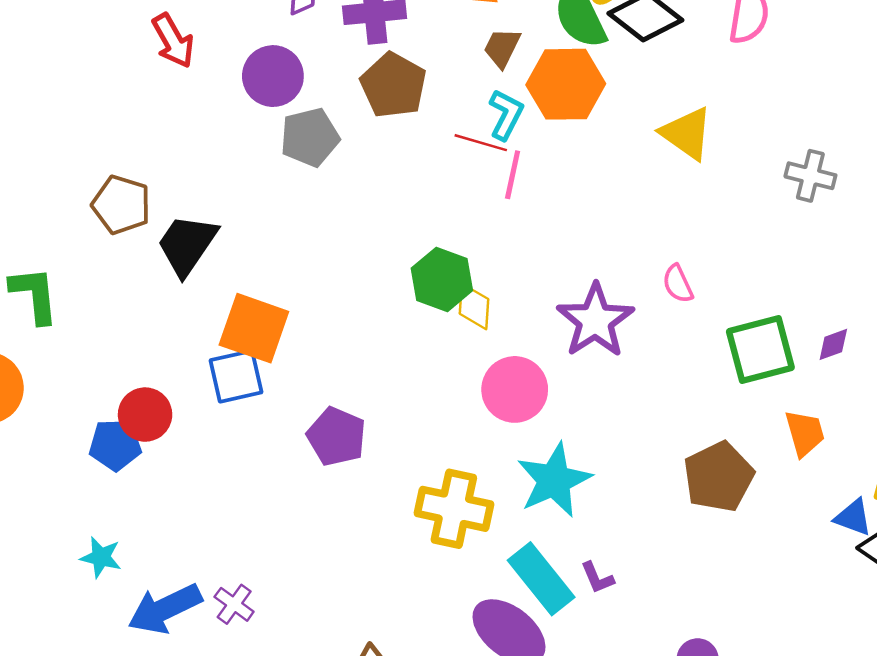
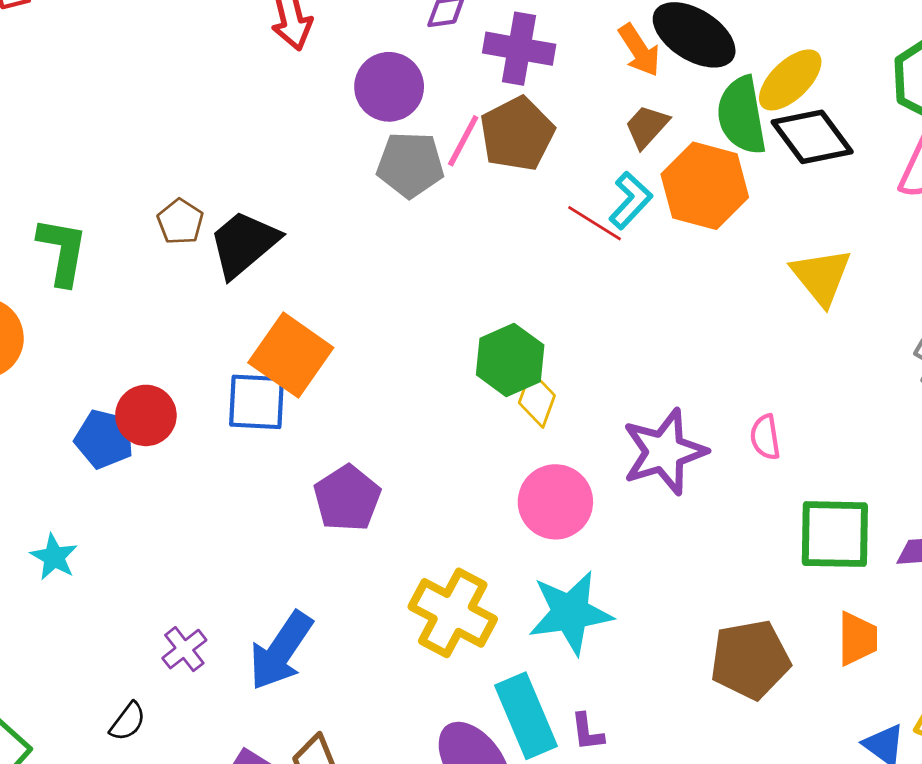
pink line: (513, 175) -> (463, 141), moved
brown pentagon: (121, 205) -> (180, 222), moved, size x0.7
blue arrow: (165, 609) -> (281, 651), moved, turned -46

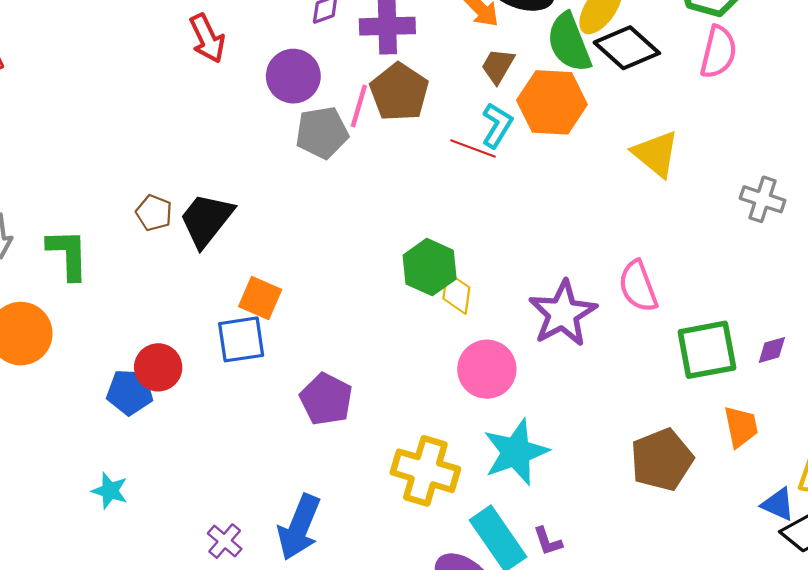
orange square: (291, 355) -> (260, 298), size x0.7
pink semicircle: (765, 437) -> (638, 286), size x1.5

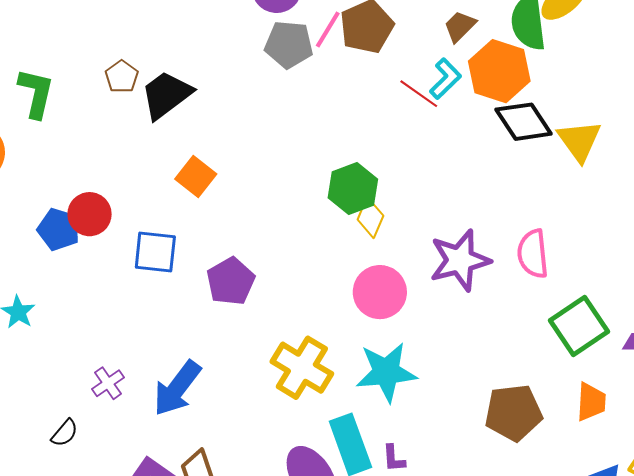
black diamond: (627, 48) -> (524, 122), moved
blue square: (241, 339) -> (155, 252), moved
green square: (707, 350) -> (579, 326), turned -38

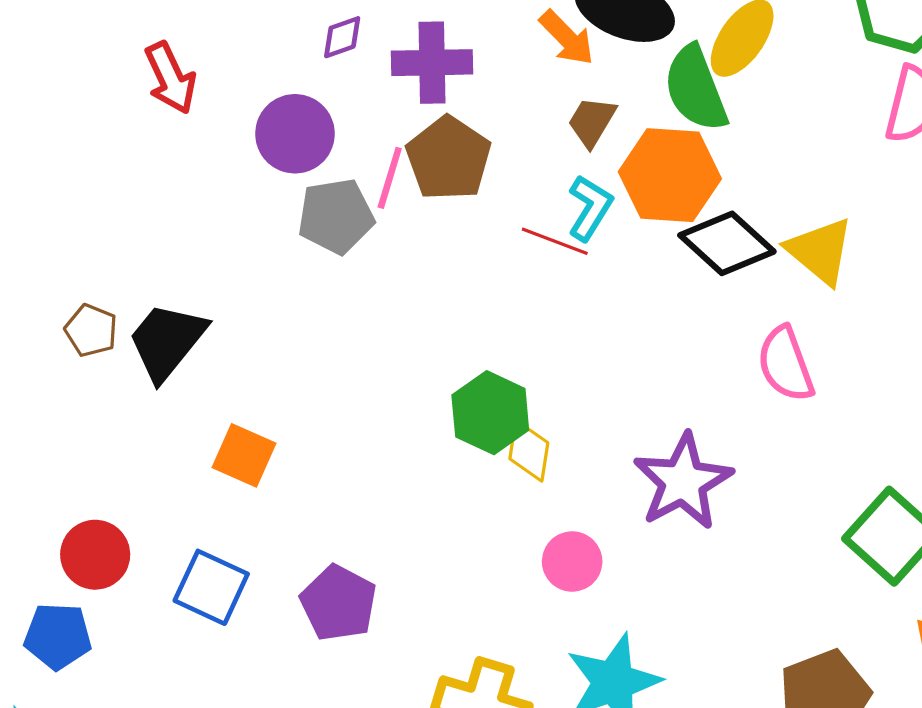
blue pentagon: (59, 229) -> (58, 636), moved
blue square: (155, 252) -> (211, 587), turned 33
pink semicircle: (533, 254) -> (786, 364), moved
pink circle: (380, 292) -> (572, 562), size x0.7

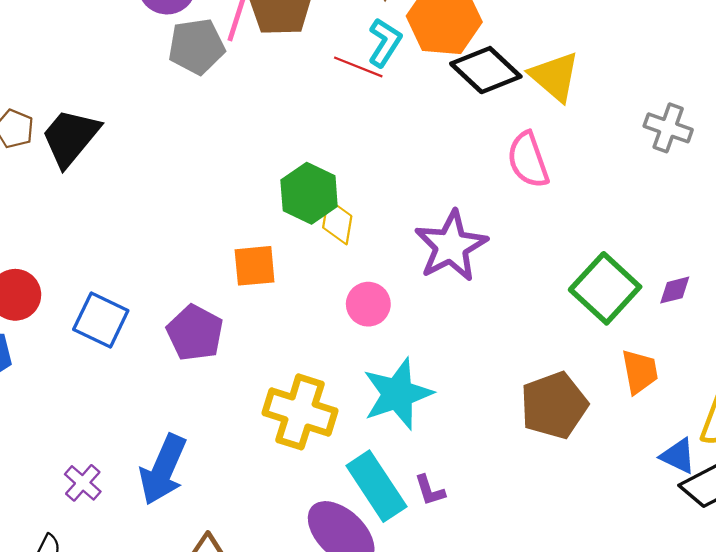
orange square: (244, 455) -> (255, 266), moved, turned -30

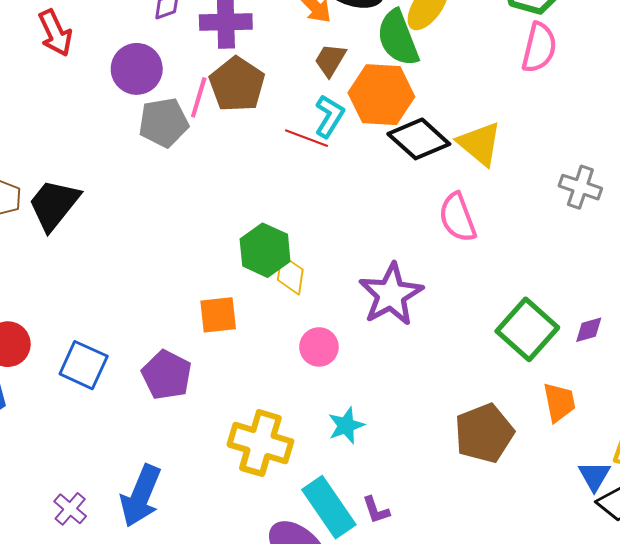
cyan star: (398, 394) -> (346, 426), size x0.6
blue triangle: (678, 456) -> (594, 476), turned 36

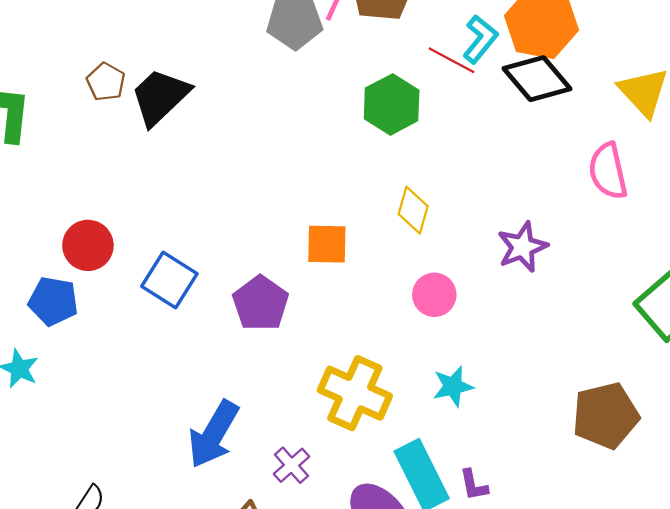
black diamond: (419, 139) -> (537, 79), moved
green hexagon: (265, 250) -> (392, 104), moved
purple star: (391, 294) -> (522, 247), size x0.7
purple cross: (70, 509) -> (292, 465), moved

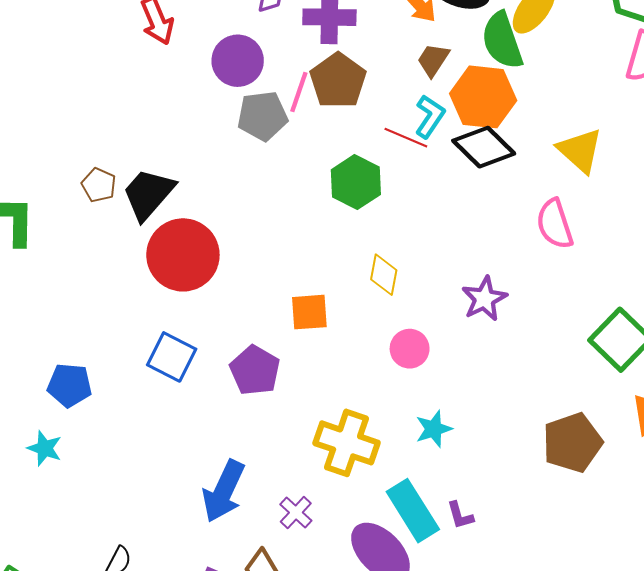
red circle: (88, 245) -> (183, 255), moved, size x1.6

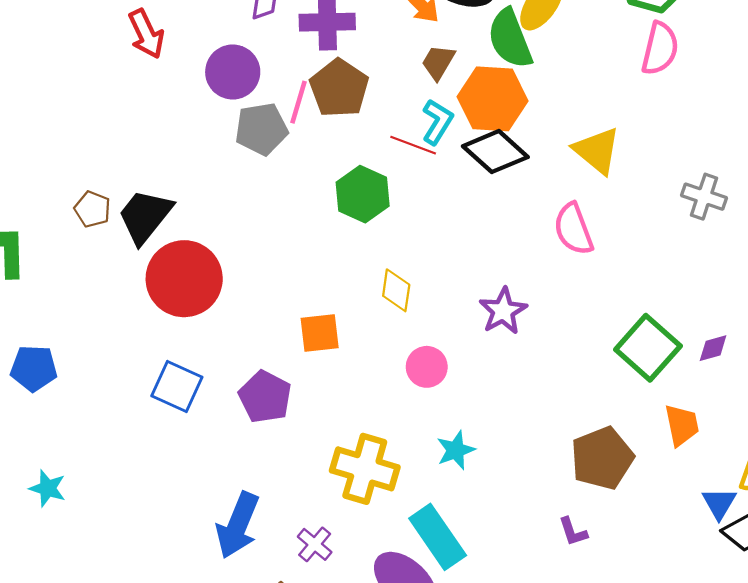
blue pentagon: (70, 385) -> (34, 368), moved
purple L-shape: (460, 515) -> (573, 532), moved

